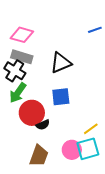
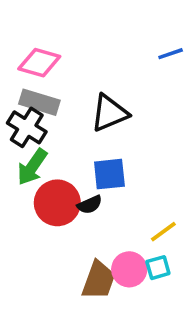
black semicircle: (43, 125) -> (90, 205), moved
cyan square: (88, 149) -> (158, 268), size x0.6
brown trapezoid: (39, 156) -> (99, 280), moved

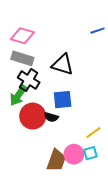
black triangle: (109, 113) -> (63, 65), turned 40
black cross: (27, 127) -> (29, 80), moved
black semicircle: (90, 205) -> (51, 117), turned 40

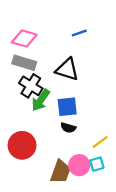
blue line: (98, 31) -> (79, 33), moved
green arrow: (18, 95) -> (41, 100), moved
red circle: (33, 116) -> (22, 145), moved
black semicircle: (51, 117) -> (68, 128), moved

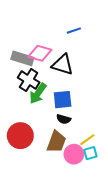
pink diamond: (24, 39) -> (40, 53), moved
yellow line: (100, 142) -> (87, 140), moved
brown trapezoid: (61, 172) -> (56, 142), moved

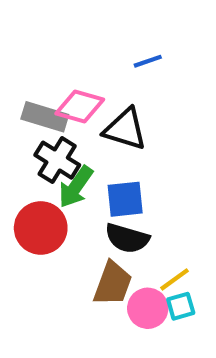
black semicircle: (64, 119) -> (127, 238), size x1.5
red circle: (20, 136) -> (41, 228), moved

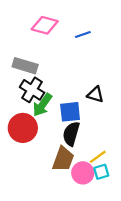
pink diamond: (80, 107) -> (45, 25), moved
black triangle: (125, 129) -> (95, 94), moved, size x0.7
black semicircle: (127, 238) -> (71, 134), turned 90

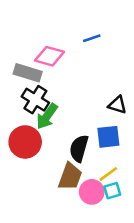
pink diamond: (45, 25) -> (49, 56), moved
black triangle: (95, 94) -> (117, 105), moved
blue square: (70, 112) -> (108, 137), moved

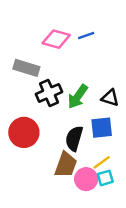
pink diamond: (49, 56) -> (56, 39), moved
black cross: (35, 100) -> (49, 93), moved, turned 35
green arrow: (47, 116) -> (78, 97), moved

